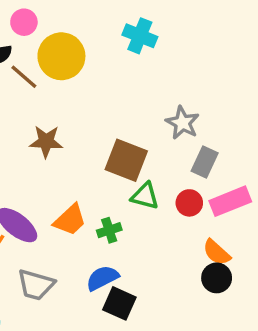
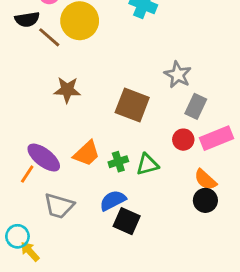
green triangle: (145, 196) -> (147, 164), moved, turned -30

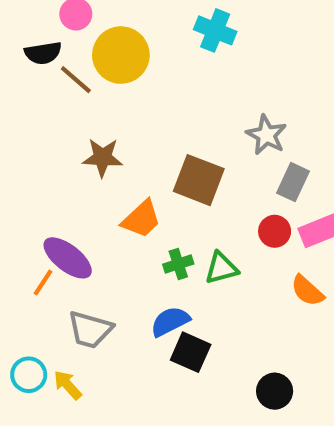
orange trapezoid: (87, 153) -> (141, 219), moved
black circle: (205, 200) -> (275, 391), moved
yellow arrow: (30, 251) -> (68, 385), moved

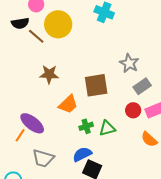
brown square: (199, 180) -> (96, 85), turned -30
gray rectangle: (293, 182) -> (142, 86), turned 30

